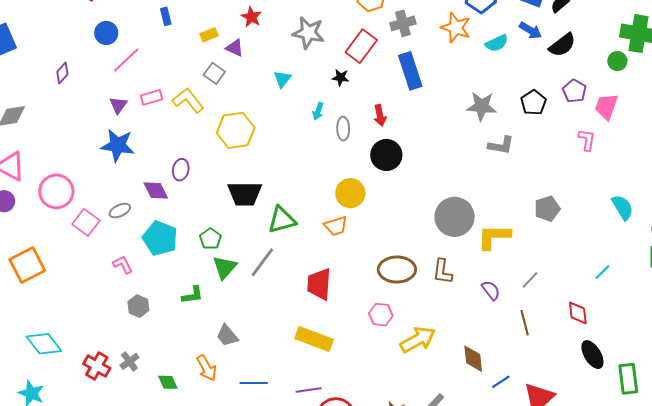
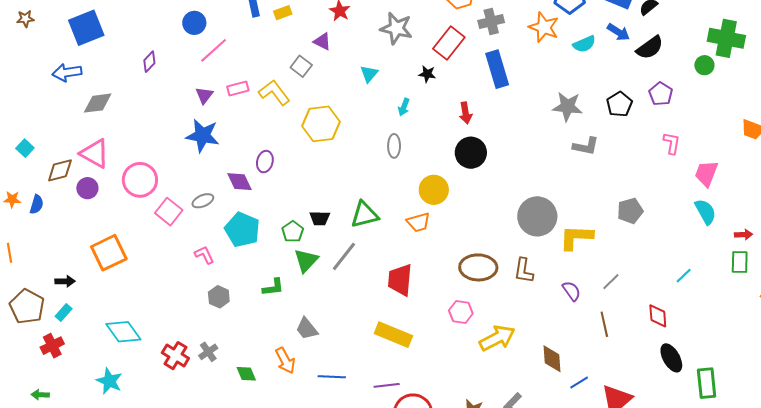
yellow rectangle: (209, 35) -> (283, 13), moved
pink trapezoid: (606, 107) -> (706, 173), moved
gray ellipse: (343, 129) -> (394, 146), moved
black trapezoid: (245, 194) -> (320, 218), moved, size x0.6

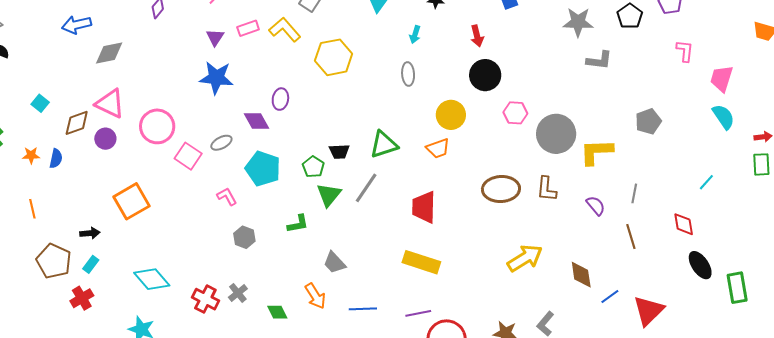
gray line: (611, 282) -> (634, 193), turned -30
pink hexagon: (461, 312) -> (515, 113), moved

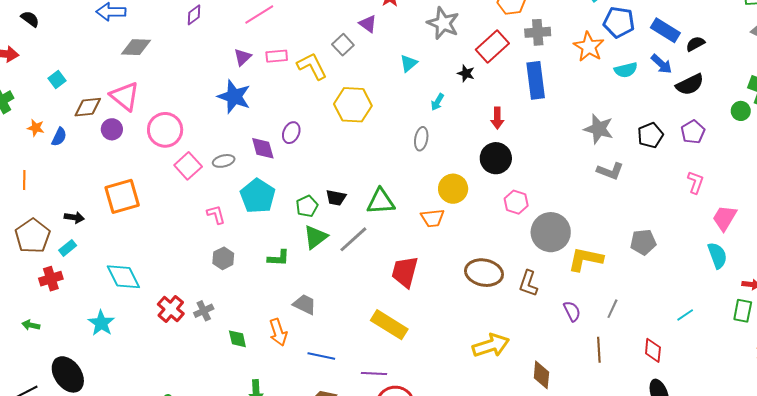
gray trapezoid: (334, 263) -> (305, 304), turned 145

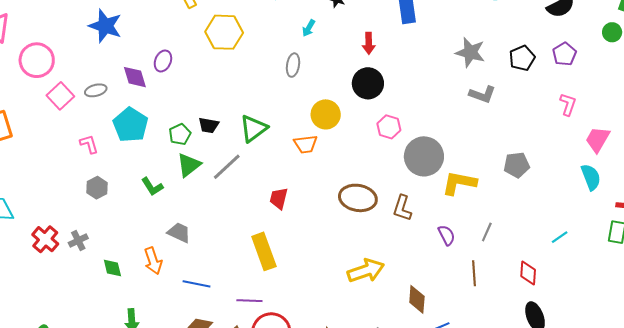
green triangle: (381, 202) -> (253, 128), turned -32
green L-shape: (278, 258) -> (152, 187), turned 55
red trapezoid: (405, 272) -> (279, 198), size x0.7
yellow rectangle: (389, 325) -> (264, 251), turned 39

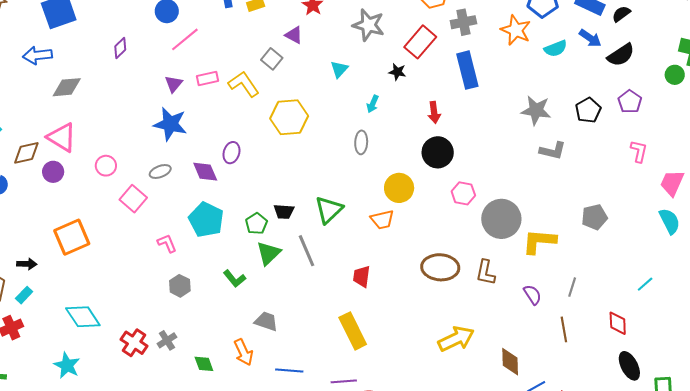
pink circle: (37, 60) -> (106, 166), size x0.6
gray ellipse: (96, 90) -> (160, 171), moved
gray line: (227, 167) -> (306, 251), turned -64

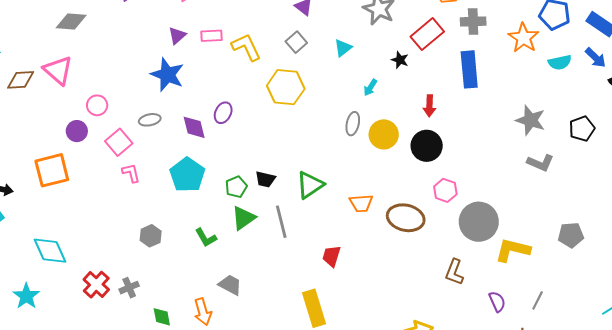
gray square: (272, 59) -> (296, 42), moved
purple circle: (53, 172) -> (77, 131), moved
yellow circle: (399, 188) -> (384, 134), moved
pink L-shape: (167, 243) -> (131, 173), moved
brown ellipse: (440, 267) -> (406, 218), moved

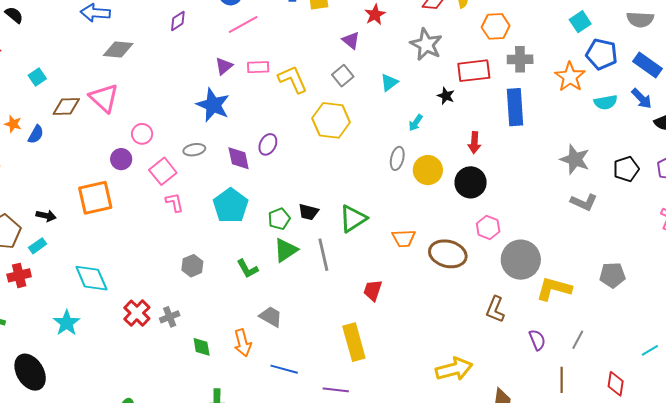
red rectangle: (427, 34) -> (474, 71), turned 32

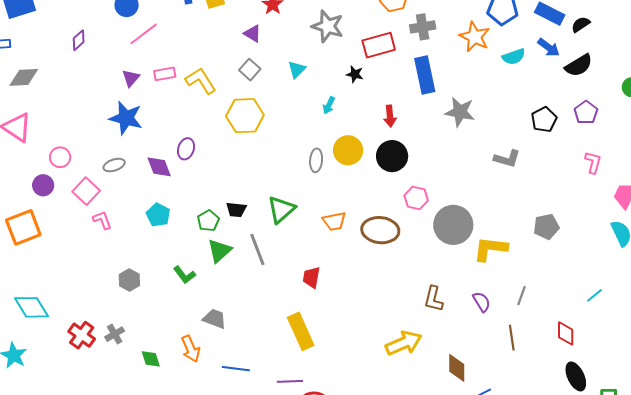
gray ellipse: (397, 158) -> (316, 160), moved
gray star: (575, 159) -> (460, 112), moved
cyan pentagon: (231, 206) -> (158, 215), size x0.7
brown L-shape: (495, 309) -> (434, 299), moved

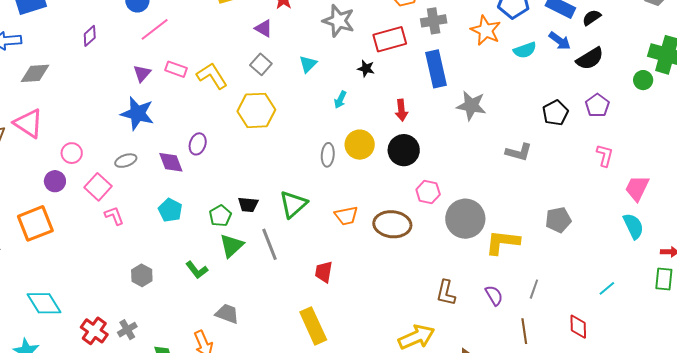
pink rectangle: (165, 74) -> (176, 69), turned 30

